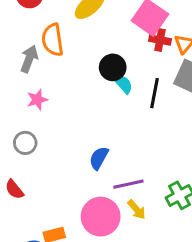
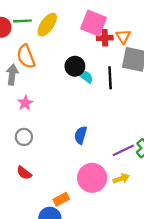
purple line: (128, 184) -> (123, 150), moved
yellow arrow: (137, 209) -> (121, 179), moved, turned -56

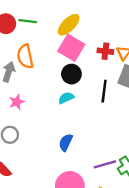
pink square: (94, 23) -> (71, 48), moved
yellow ellipse: (47, 25) -> (69, 25), moved
cyan semicircle: (86, 76) -> (66, 98), moved, turned -70

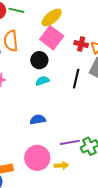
black circle: (71, 74) -> (39, 60), moved
blue semicircle: (66, 142) -> (38, 120), turned 49

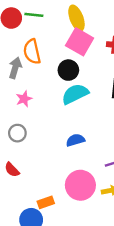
yellow ellipse: (52, 17) -> (76, 18), turned -65
cyan semicircle: (42, 81) -> (75, 94), size x1.6

